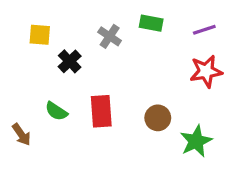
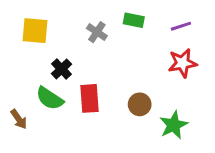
yellow square: (40, 35) -> (35, 31), size x1.4
black cross: (70, 61) -> (62, 69), moved
green semicircle: (56, 111) -> (50, 98), size x1.4

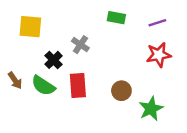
gray cross: (97, 32) -> (80, 45), moved
brown arrow: (19, 119) -> (15, 80), moved

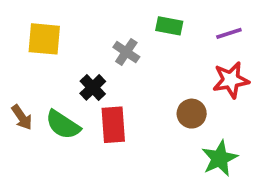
gray cross: (80, 45) -> (126, 52), moved
black cross: (54, 60) -> (93, 87), moved
brown circle: (121, 91) -> (192, 114), moved

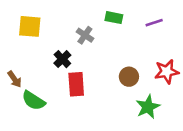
red star: (231, 80) -> (167, 72), moved
green semicircle: (63, 125) -> (33, 101), moved

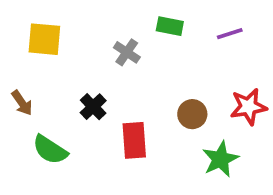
black cross: (62, 59) -> (93, 107), moved
brown arrow: (15, 79) -> (22, 103), moved
red rectangle: (76, 84) -> (134, 140), moved

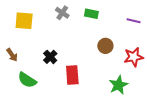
purple line: (230, 34) -> (134, 21), moved, turned 32
gray cross: (127, 52) -> (62, 13), moved
brown circle: (192, 114) -> (105, 46), moved

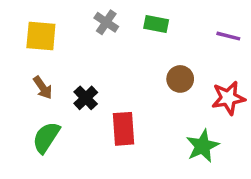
brown arrow: (12, 55) -> (43, 88), moved
green semicircle: (27, 80) -> (46, 137), turned 90

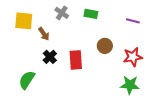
brown arrow: (43, 88) -> (44, 34), moved
red rectangle: (123, 129) -> (76, 60), moved
green star: (203, 146) -> (130, 85), moved, turned 30

